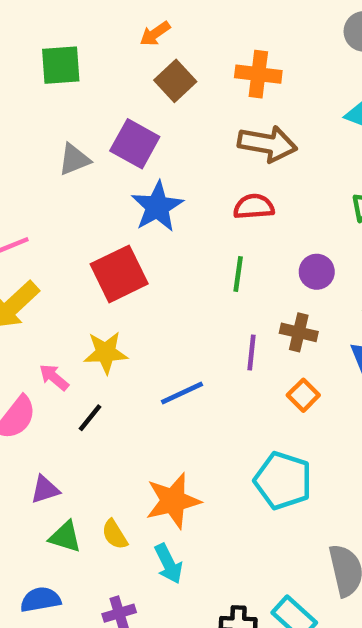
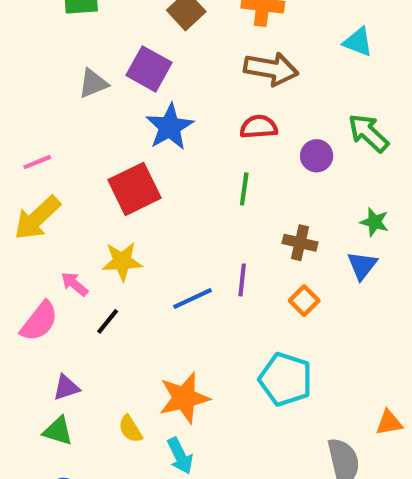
purple circle: (317, 272) -> (317, 156), moved
purple line: (252, 353) -> (242, 280), moved
green triangle: (65, 537) -> (58, 431), moved

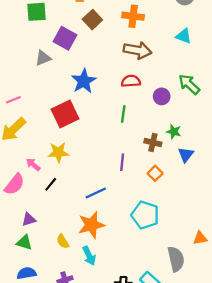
purple square: (149, 69) -> (65, 38), moved
green star: (375, 222) -> (174, 132), moved
blue line: (192, 299) -> (96, 193), moved

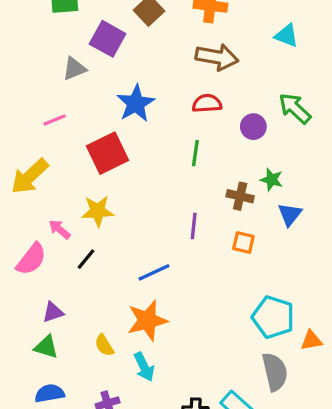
pink line: (13, 100) -> (55, 120), moved
orange square: (155, 173) -> (243, 243), turned -32
cyan pentagon: (145, 215) -> (273, 317), moved

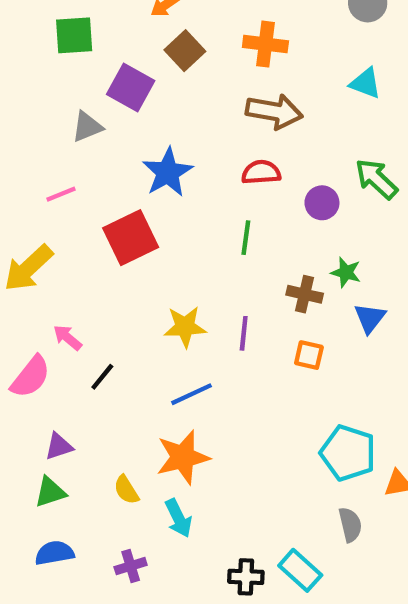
yellow star: (98, 211) -> (185, 327), moved
green triangle: (46, 347) -> (50, 492), turned -35
gray semicircle: (275, 372) -> (350, 525), size x0.7

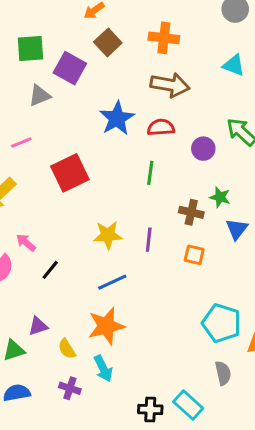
green square: (74, 35) -> (30, 49), moved
blue star: (168, 172) -> (117, 118), moved
purple triangle: (59, 446) -> (38, 326), moved
purple cross: (131, 566) -> (70, 388), moved, turned 35

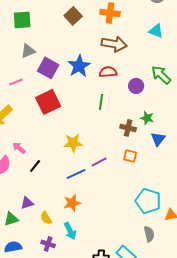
purple square: (70, 68) -> (48, 68), moved
purple line: (149, 240) -> (99, 162), moved, turned 56
orange star: (106, 326) -> (72, 203), size x0.7

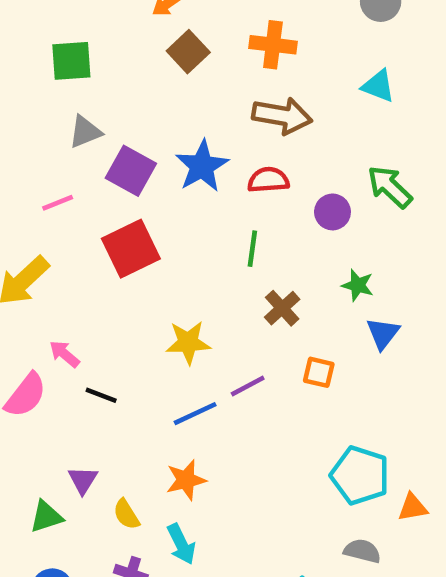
brown cross: (128, 128) -> (282, 308), moved, turned 35
black line: (35, 166) -> (101, 395), turned 72
purple triangle: (27, 203) -> (83, 480), turned -40
gray semicircle: (149, 234) -> (362, 551), turned -63

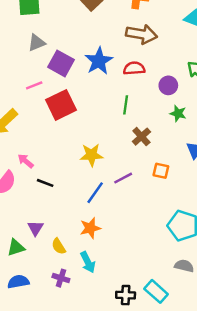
pink line: (58, 203) -> (34, 85), moved
green star: (358, 285) -> (178, 113), moved
blue line: (195, 414) -> (95, 193), turned -30

